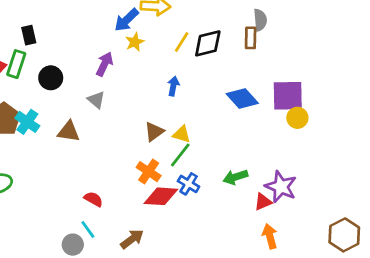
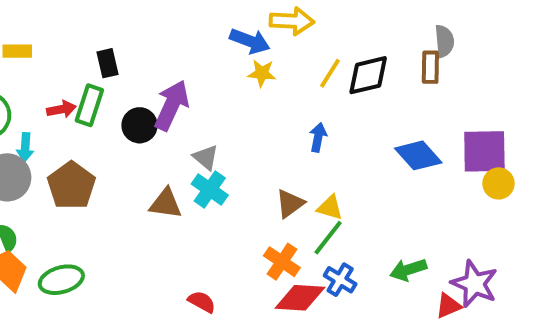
blue arrow: (127, 20) -> (250, 41), turned -116
yellow star: (135, 42) -> (262, 73), turned 30
purple arrow: (104, 64) -> (172, 105), moved, size x1.4
cyan cross: (27, 122) -> (210, 189), moved

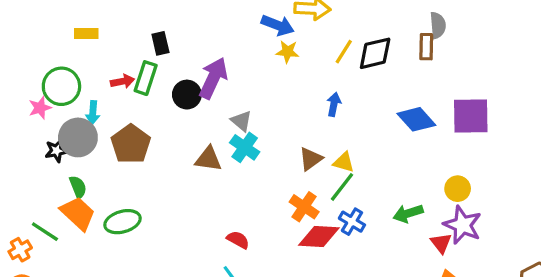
yellow circle: (498, 183) -> (458, 189), moved
red triangle: (448, 306) -> (441, 243), turned -45

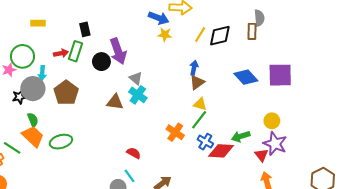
purple arrow: (213, 78) -> (118, 51), turned 135
brown triangle: (311, 159) -> (197, 82), moved
red diamond: (319, 236) -> (221, 151), moved

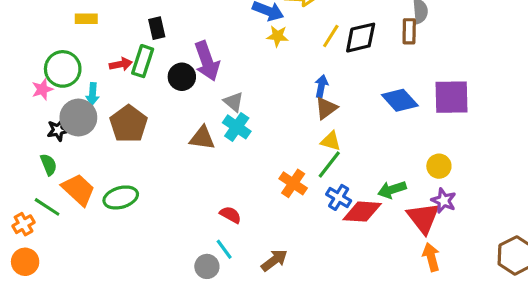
green semicircle: (33, 120) -> (49, 165), moved
purple star: (275, 144) -> (444, 201), size x0.7
red triangle: (261, 155) -> (423, 218), size x1.6

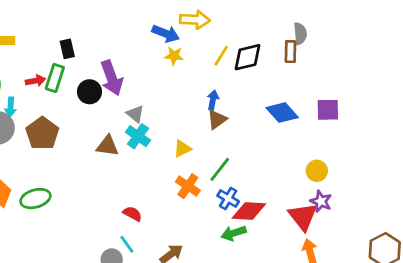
purple square: (451, 97) -> (328, 110), size x0.7
yellow triangle: (331, 141) -> (182, 149), moved, turned -42
green arrow: (392, 190) -> (234, 233), moved

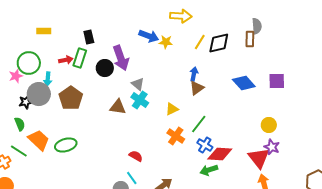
blue arrow: (166, 34) -> (149, 36), moved

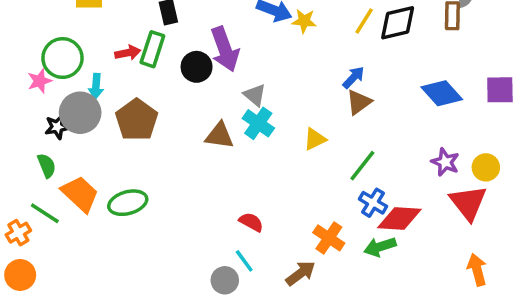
blue arrow: (194, 74) -> (354, 77), turned 32
orange cross: (176, 136) -> (329, 238), moved
purple star: (272, 147) -> (445, 162), moved
red triangle: (259, 158) -> (468, 203), moved

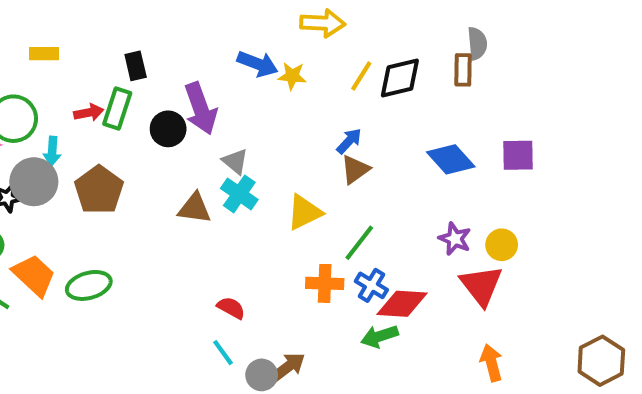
yellow triangle: (315, 139) -> (304, 212), size x1.4
orange cross: (329, 238) -> (325, 283), moved, turned -32
gray circle: (225, 280) -> (262, 375), moved

